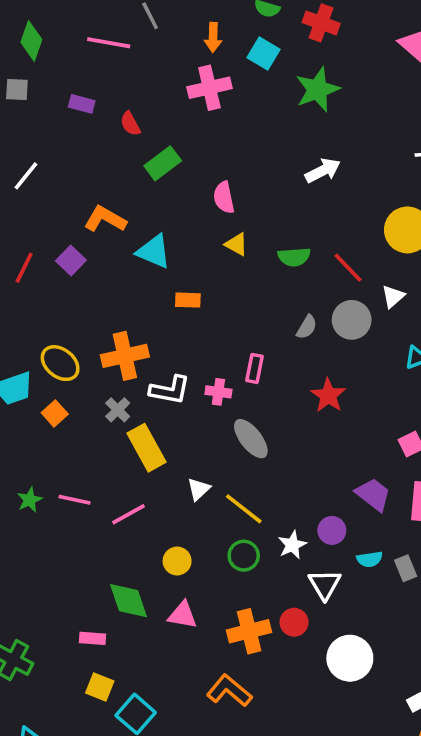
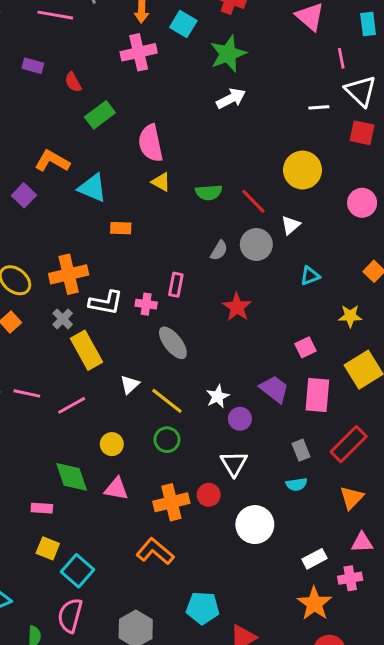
white arrow: (323, 171) -> (231, 99), moved
pink semicircle: (224, 198) -> (151, 143), size x1.4
white star: (292, 545) -> (218, 396), moved
cyan semicircle: (370, 559) -> (297, 484), moved

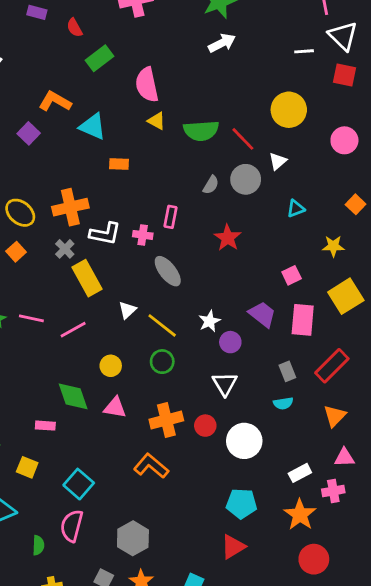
green semicircle: (209, 192) -> (201, 131), size x1.4
red circle: (209, 495) -> (205, 426), moved
yellow square: (48, 548) -> (27, 467), moved
cyan pentagon: (203, 608) -> (241, 504), moved

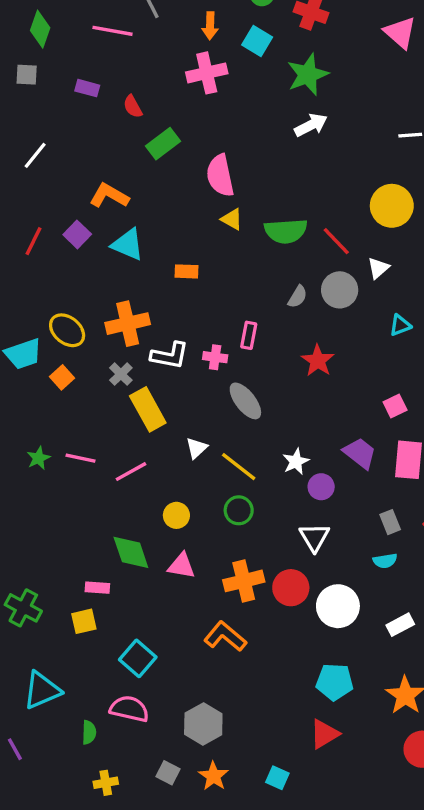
cyan triangle: (93, 126) -> (128, 244), moved
red circle: (205, 426) -> (291, 588), size x1.4
yellow square: (27, 467) -> (84, 621), moved, turned -35
white rectangle: (300, 473) -> (400, 625), moved
pink semicircle: (72, 526) -> (129, 709), turned 88

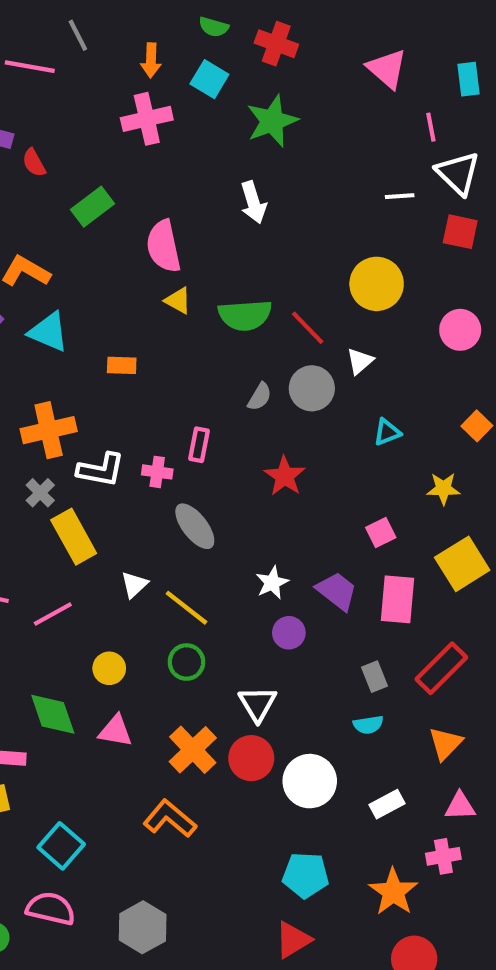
red semicircle: (133, 107) -> (34, 163), moved
white arrow: (311, 125) -> (253, 202), moved, turned 100
white star: (296, 462) -> (272, 583), moved
white triangle: (314, 537) -> (258, 704), moved
orange cross: (244, 581) -> (193, 750), turned -30

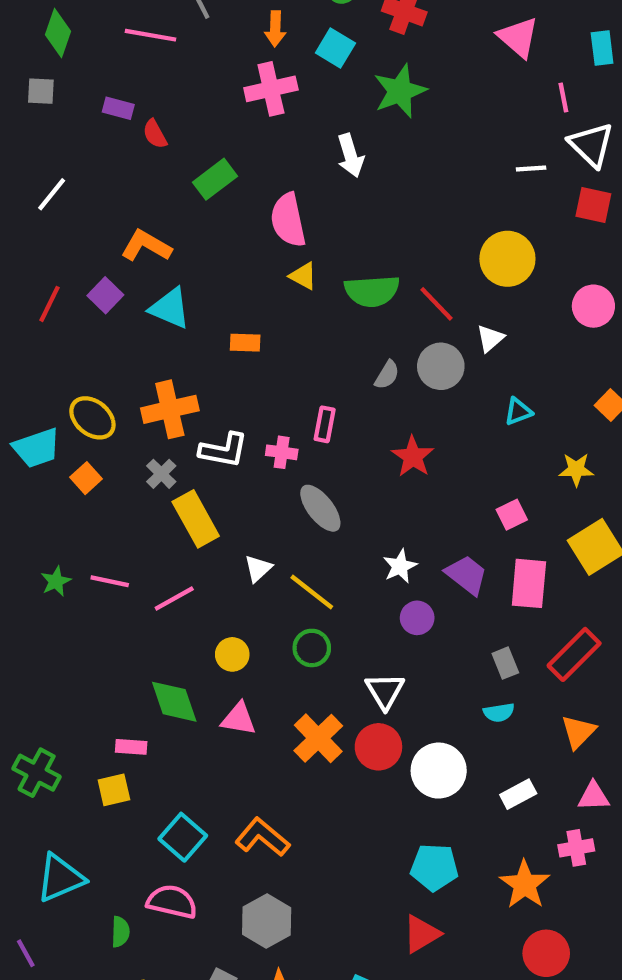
white arrow: (253, 202) -> (350, 156), moved
orange L-shape: (170, 819) -> (262, 837), moved

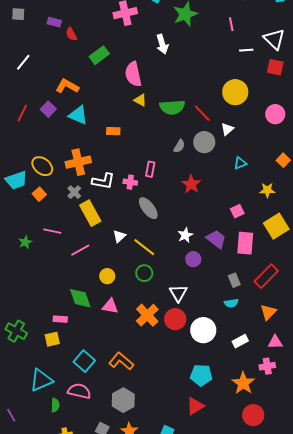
pink line: (563, 98) -> (231, 24), moved
pink line: (110, 581) -> (52, 231), moved
cyan triangle: (60, 878) -> (41, 380), moved

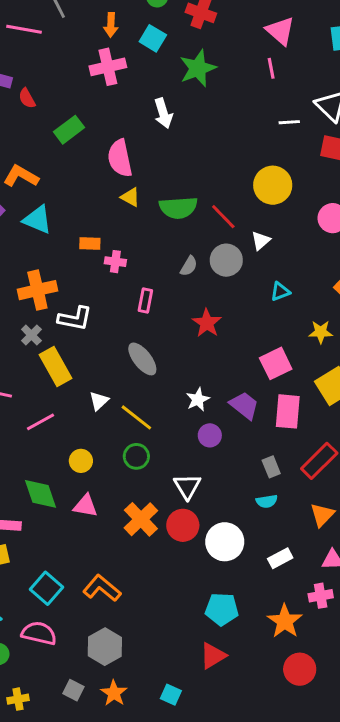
pink line: (231, 24) -> (271, 68), moved
pink cross: (130, 182) -> (115, 262), moved
pink square: (237, 211) -> (276, 363), size x1.5

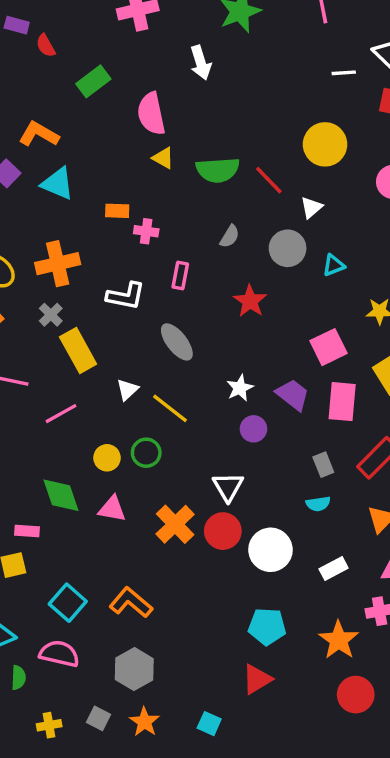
gray circle: (226, 260) -> (288, 248), moved
white L-shape: (75, 319) -> (126, 296), moved
green circle: (136, 456) -> (146, 453), moved
yellow cross: (18, 699) -> (49, 725), moved

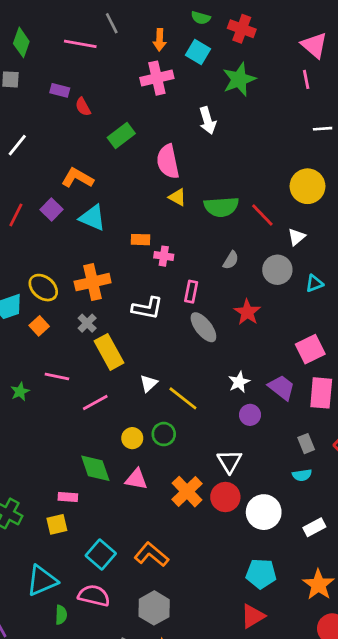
gray ellipse: (177, 342) -> (203, 327), moved

